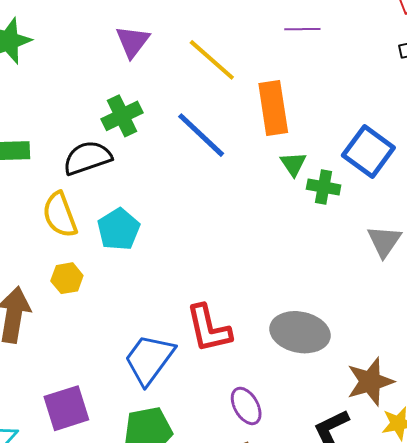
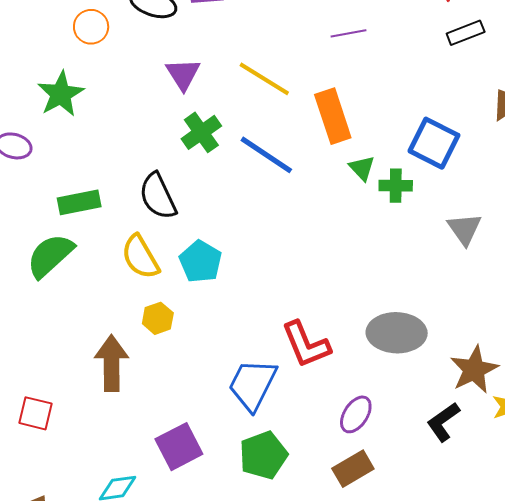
green cross: (122, 116) -> (201, 132), moved
black semicircle: (87, 158) -> (158, 196), turned -87
purple ellipse: (246, 406) -> (356, 414), turned 72

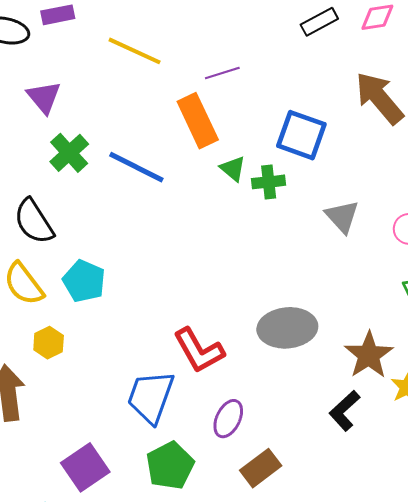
purple line: (349, 33) -> (222, 73), moved
yellow line: (264, 79) -> (135, 51), moved
purple ellipse: (356, 414) -> (228, 419), moved

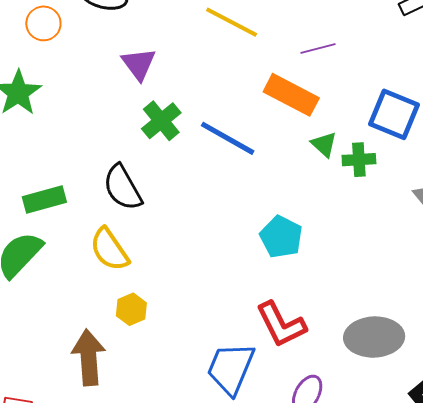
orange rectangle: (198, 121) -> (291, 95), turned -40
cyan pentagon: (84, 281) -> (281, 237), moved
gray ellipse: (287, 328) -> (374, 337), moved

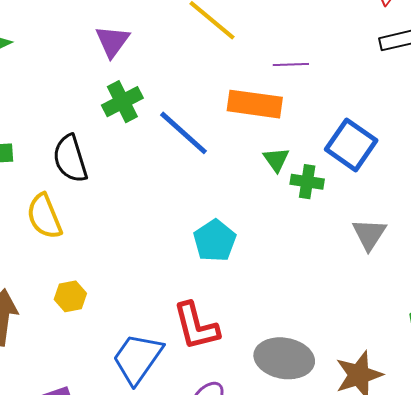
orange rectangle: (291, 95) -> (255, 104), turned -32
yellow hexagon: (131, 309) -> (70, 296), moved

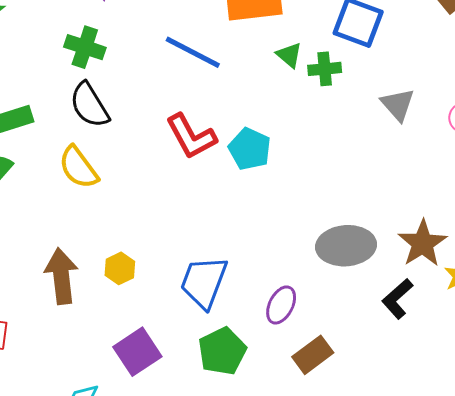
green cross: (122, 102) -> (85, 47), moved, turned -30
yellow hexagon: (70, 296) -> (120, 268), moved
red L-shape: (196, 326) -> (191, 136), moved

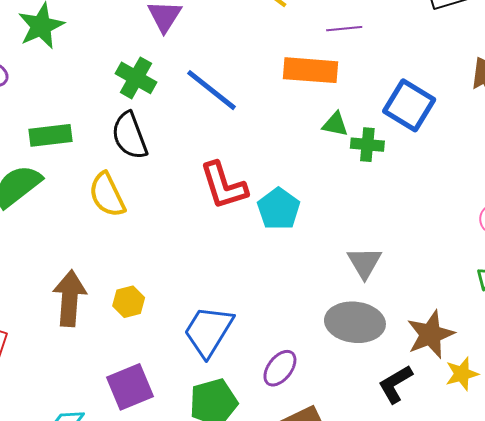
blue line: (193, 52) -> (212, 90), moved
green triangle: (289, 55) -> (335, 124), turned -40
gray triangle: (398, 105) -> (364, 263), moved

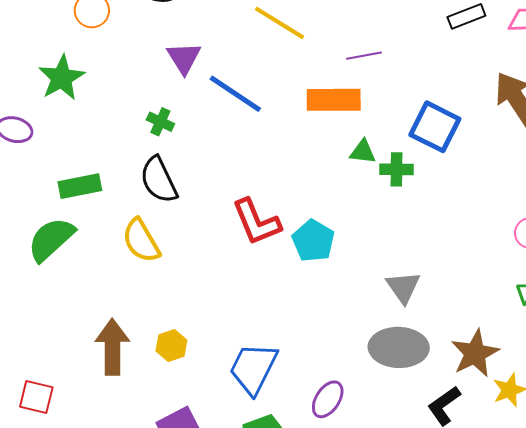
green cross: (136, 78) -> (160, 122), size x0.7
blue line: (212, 90) -> (235, 94), moved

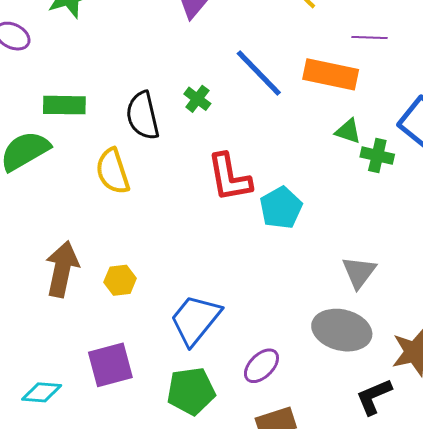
blue line: (235, 94) -> (259, 73), moved
green cross: (160, 122) -> (197, 99), moved

